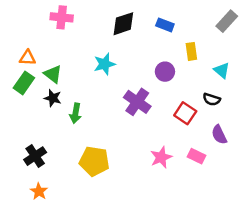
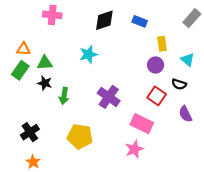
purple circle: (165, 72) -> (156, 65), moved
green triangle: (53, 74) -> (45, 63), turned -42
purple cross: (137, 102) -> (109, 97), moved
pink rectangle: (196, 156) -> (142, 124), moved, size x1.5
pink star: (161, 157) -> (134, 149), moved

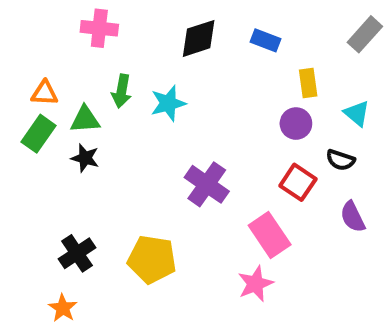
green arrow: (64, 96) -> (122, 91), moved
pink rectangle: (142, 124) -> (270, 235), turned 30
black cross: (30, 132) -> (77, 253), moved

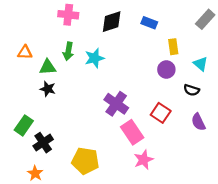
pink cross: (99, 28) -> (68, 15), moved
green rectangle: (38, 134) -> (24, 125), moved
red square: (298, 182) -> (161, 113), moved
pink rectangle: (270, 235) -> (132, 132), moved
yellow pentagon: (152, 259) -> (85, 161), moved

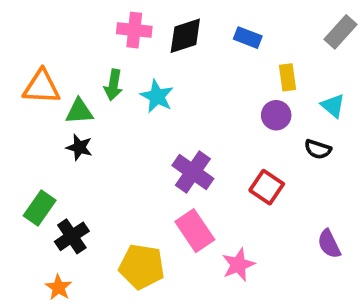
pink cross: (68, 15) -> (134, 30), moved
orange triangle: (25, 52) -> (41, 87), size x1.5
cyan star: (94, 58) -> (157, 96), turned -30
purple semicircle: (198, 122) -> (329, 244), moved
pink rectangle: (132, 132) -> (195, 231), moved

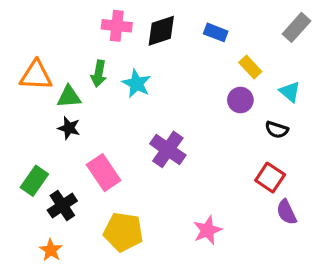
yellow rectangle: (287, 77) -> (250, 67), turned -35
red square: (267, 187) -> (270, 177), moved
pink rectangle: (195, 231) -> (104, 173), moved

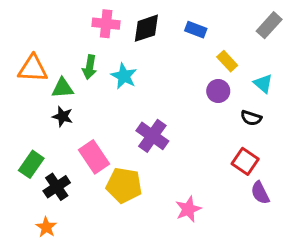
yellow pentagon: (123, 232) -> (124, 185), moved

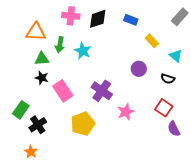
orange triangle: (33, 69) -> (36, 32), moved
purple circle: (218, 91) -> (139, 69), moved
pink rectangle: (94, 157) -> (63, 91), moved
yellow pentagon: (124, 185) -> (83, 124), turned -30
pink star: (188, 209) -> (126, 112), moved

